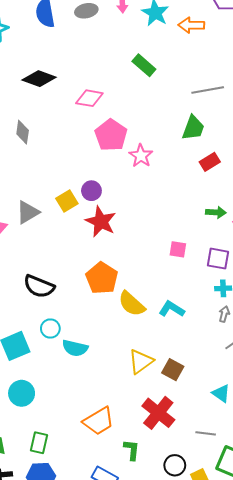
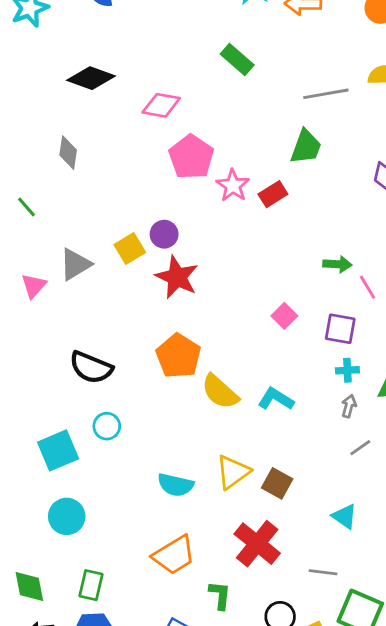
red rectangle: (210, 162) -> (273, 194), moved
pink square: (178, 249) -> (284, 316), turned 36
cyan semicircle: (75, 348) -> (176, 485), moved

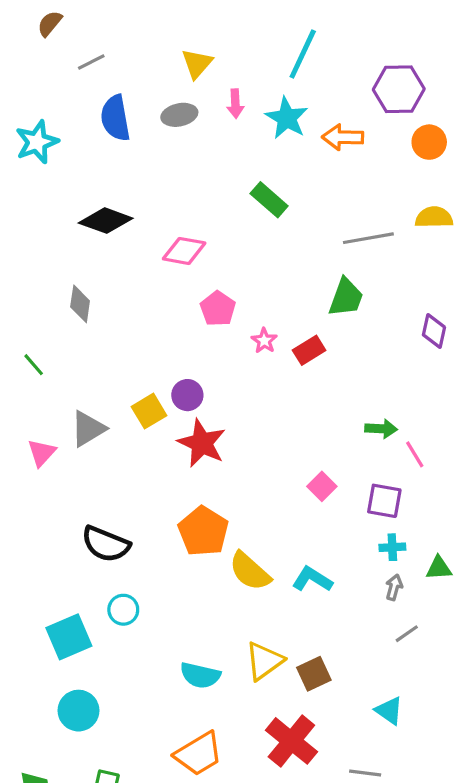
pink pentagon: (191, 157) -> (218, 309), size x0.7
pink star: (233, 186) -> (264, 341), size x0.7
brown square: (277, 483) -> (314, 674), turned 36

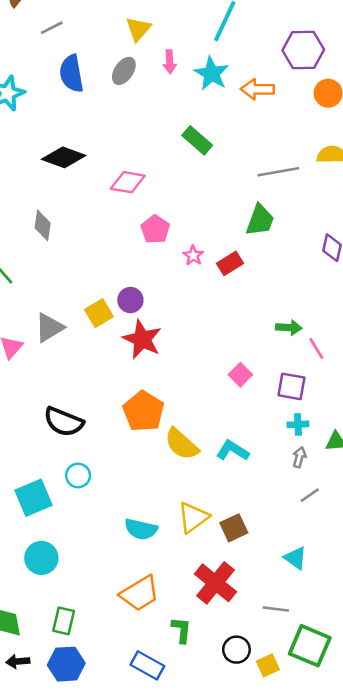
gray ellipse: (179, 115) -> (124, 71), turned -44

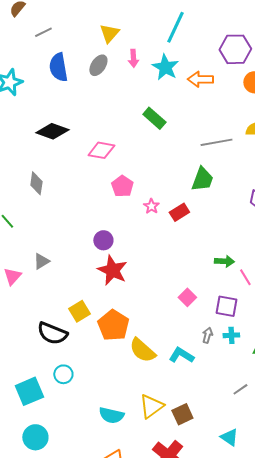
yellow square: (99, 313) -> (79, 311), moved
gray triangle: (49, 328) -> (41, 261), size x0.7
gray arrow: (299, 457) -> (207, 335), moved

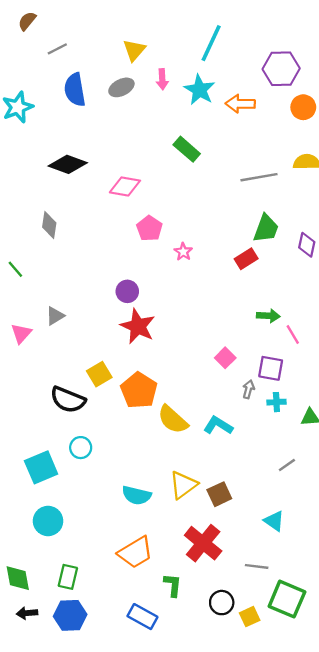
gray ellipse: (98, 65) -> (121, 87), turned 30
green trapezoid: (202, 179) -> (266, 228), moved
red rectangle: (179, 212) -> (246, 259), moved
gray arrow: (207, 335) -> (248, 389), moved

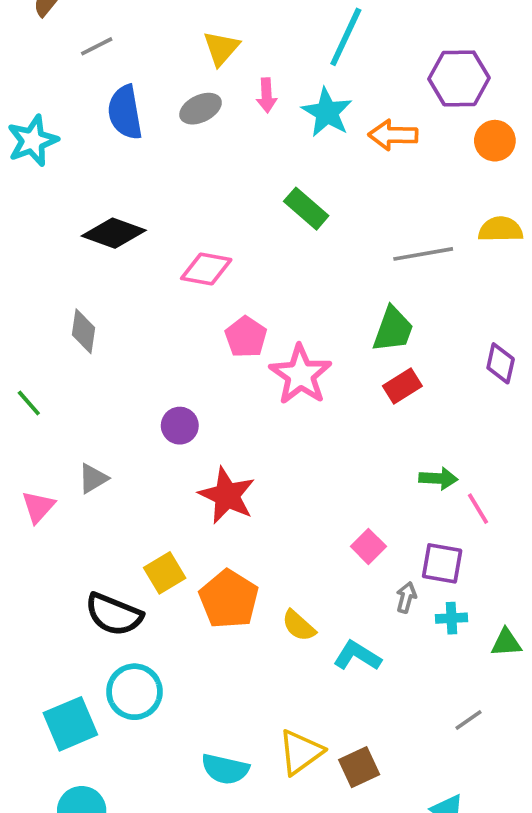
green trapezoid: (266, 228) -> (393, 329), moved
pink star: (183, 252) -> (301, 375), size x2.0
purple circle: (127, 291) -> (180, 426), moved
yellow semicircle: (173, 420) -> (299, 626), moved, size x0.7
cyan circle: (81, 448) -> (134, 692), size x1.5

